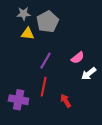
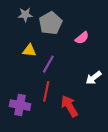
yellow triangle: (28, 34) -> (29, 50), moved
pink semicircle: (78, 58) -> (82, 38), moved
red arrow: (66, 101) -> (69, 106), size x1.5

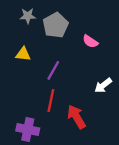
pink semicircle: (82, 38) -> (90, 41), turned 72
yellow triangle: (29, 50) -> (23, 54), moved
purple cross: (20, 105) -> (28, 130), moved

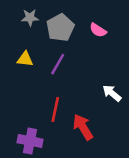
pink semicircle: (90, 41) -> (98, 30), moved
purple line: (53, 70) -> (58, 64), moved
white arrow: (103, 85) -> (112, 93), turned 78

